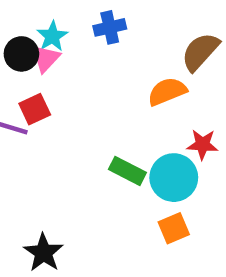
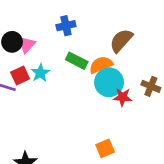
cyan star: (52, 36) -> (40, 73), moved
green rectangle: (127, 171) -> (77, 61), moved
cyan circle: (174, 178) -> (109, 82), moved

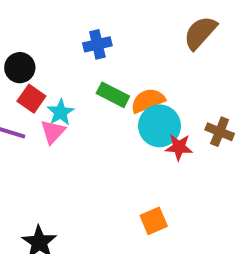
brown semicircle: (121, 41) -> (200, 33), moved
pink triangle: (27, 45) -> (53, 132), moved
red square: (20, 76) -> (31, 99), moved, turned -30

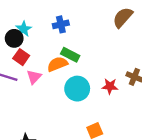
orange semicircle: (148, 101) -> (57, 64), moved
cyan star: (61, 112) -> (24, 29), moved
cyan circle: (159, 126) -> (77, 89), moved

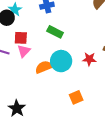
red square: (21, 57) -> (21, 38), moved, turned -32
orange semicircle: (57, 64) -> (44, 67), moved

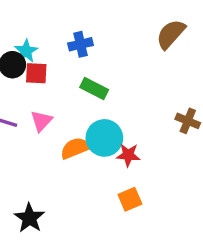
red square: (21, 38) -> (36, 73), moved
red star: (89, 59) -> (128, 155), moved

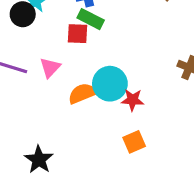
red square: (36, 73) -> (78, 34), moved
green rectangle: (94, 89) -> (91, 19), moved

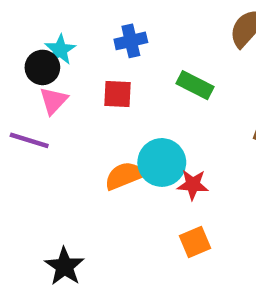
green rectangle: (91, 19) -> (195, 85), moved
pink triangle: (50, 68) -> (53, 101), moved

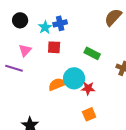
cyan star: (60, 50) -> (45, 27), moved
black circle: (42, 67) -> (20, 20), moved
green rectangle: (195, 85) -> (92, 53), moved

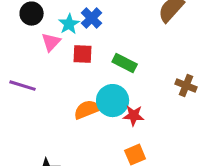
blue cross: (60, 23) -> (92, 18), turned -32
pink triangle: (25, 50) -> (51, 42), moved
green rectangle: (92, 53) -> (125, 63), moved

